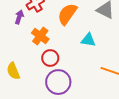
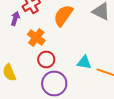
cyan triangle: (88, 40) -> (84, 62), moved

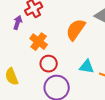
orange semicircle: (63, 16) -> (76, 30), moved

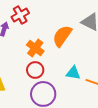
orange cross: (39, 42) -> (35, 48), moved

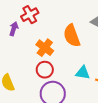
orange semicircle: (62, 36) -> (72, 36), turned -55

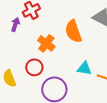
red circle: (45, 70) -> (34, 67), moved

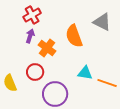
purple arrow: (15, 24) -> (30, 36), moved

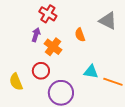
red cross: (32, 15) -> (48, 14), moved, turned -30
orange semicircle: (74, 36) -> (80, 35), size x0.6

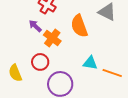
purple arrow: (36, 35) -> (35, 26), turned -64
orange semicircle: (80, 35) -> (79, 26), size x1.6

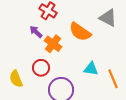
orange semicircle: (79, 26) -> (80, 32), turned -35
orange line: (112, 73) -> (113, 79), turned 48

